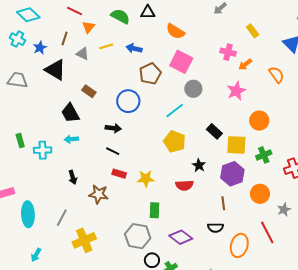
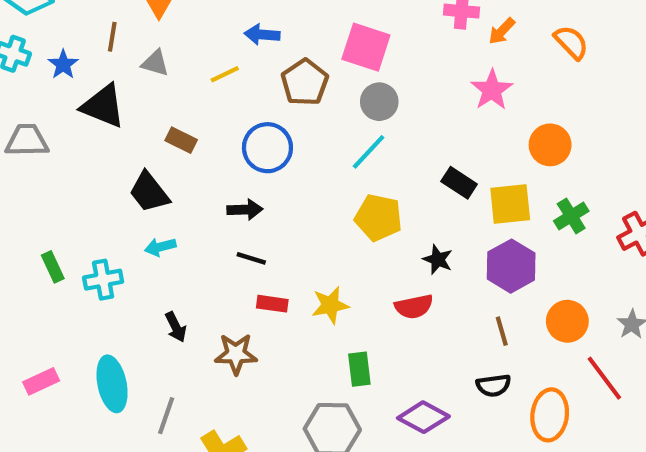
yellow line: (106, 46) -> (225, 74), moved
gray circle: (193, 89) -> (379, 102), moved
orange circle: (260, 194) -> (567, 321), moved
cyan ellipse: (28, 214) -> (112, 384), moved

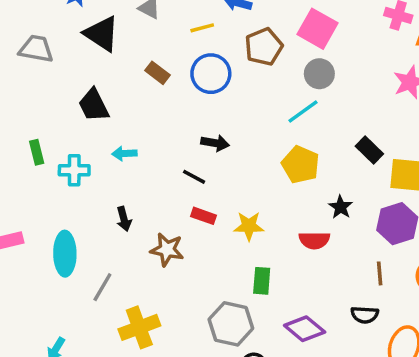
blue circle: (267, 148) -> (211, 74), moved
black trapezoid: (149, 192) -> (94, 105), moved
black arrow: (245, 210) -> (215, 143), moved

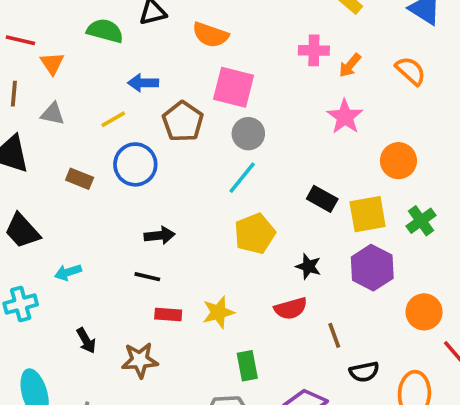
yellow pentagon: (301, 165) -> (255, 234), turned -30
brown line: (380, 273) -> (334, 335), moved

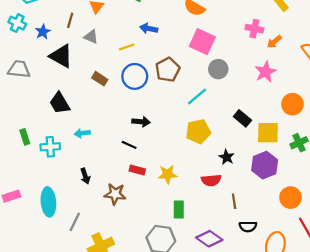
brown pentagon: (183, 121) -> (168, 70), moved
gray circle: (248, 134) -> (218, 69), moved

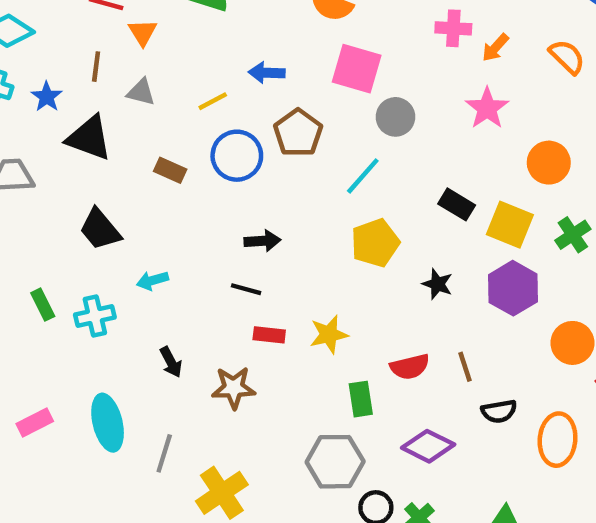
blue arrow: (149, 29) -> (267, 73), moved
yellow square: (268, 133) -> (510, 225), turned 30
red semicircle: (211, 180) -> (410, 367), moved

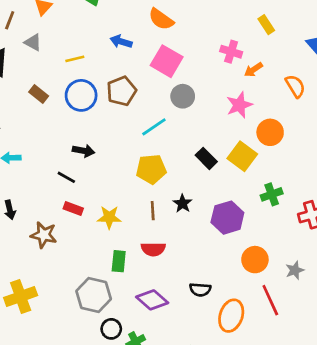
blue arrow: (267, 73) -> (121, 41), moved
orange circle: (549, 163) -> (270, 132), moved
yellow square: (510, 225) -> (242, 156), moved
brown line: (465, 367) -> (153, 211), moved

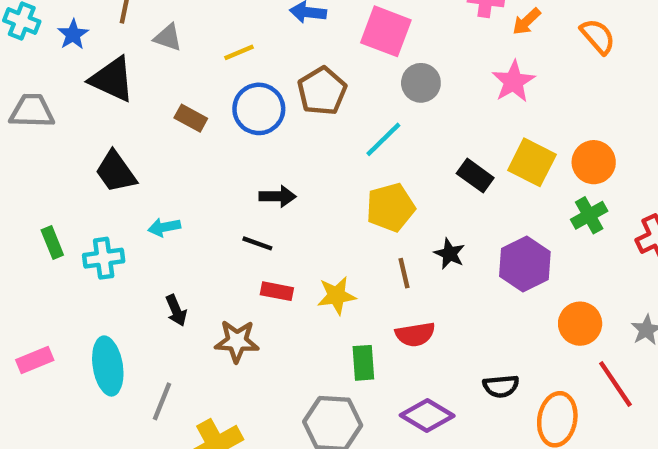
orange circle: (270, 132) -> (594, 162), moved

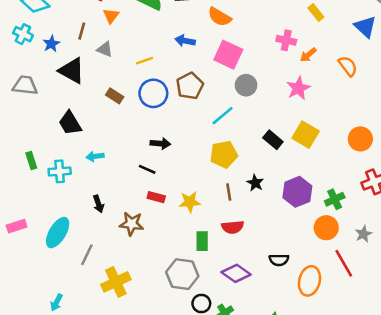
orange circle: (594, 162) -> (360, 139), moved
green cross: (589, 215) -> (335, 199), moved
cyan ellipse: (108, 366) -> (58, 233), turned 36

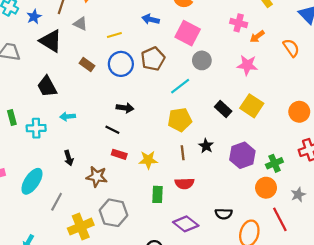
pink star: (298, 88) -> (247, 65), turned 30
gray hexagon: (182, 274) -> (113, 213), moved

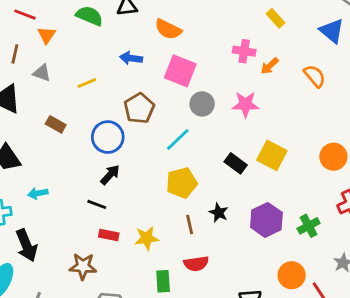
blue circle: (121, 64) -> (108, 137), moved
pink star: (247, 65) -> (245, 104), moved
black arrow: (125, 108) -> (110, 175), turned -49
black arrow: (69, 158) -> (26, 245), moved, size x1.6
orange circle: (266, 188) -> (292, 275), moved

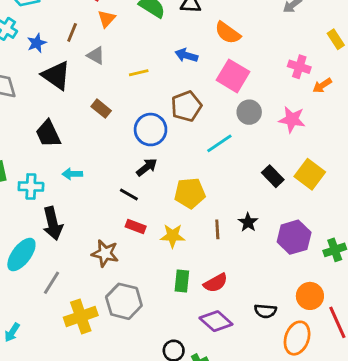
yellow pentagon: (182, 183) -> (190, 193), moved
red semicircle: (196, 264) -> (216, 283), moved, turned -30

